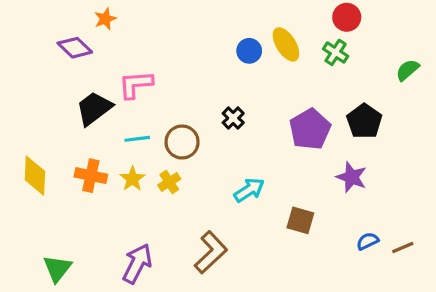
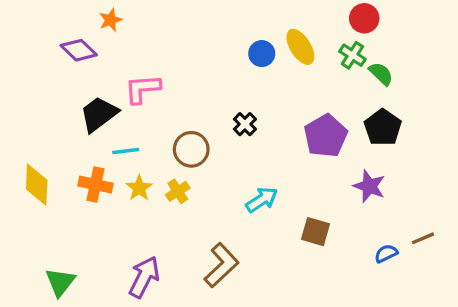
green semicircle: (408, 70) -> (381, 74), moved, turned 85
cyan line: (137, 139) -> (126, 151), moved
brown line: (403, 248) -> (423, 238), moved

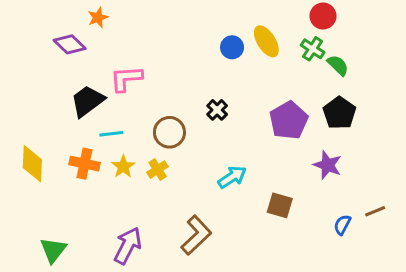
blue semicircle: (386, 253) -> (342, 225), turned -36

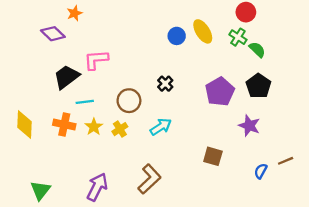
cyan arrow: (232, 177) -> (161, 127), moved

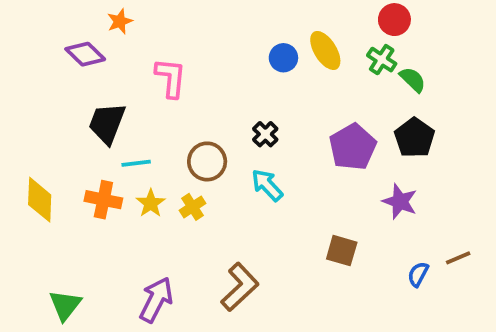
pink L-shape: (96, 60) -> (171, 78), moved, turned 100
black trapezoid: (67, 77) -> (107, 123), turned -32
cyan arrow: (161, 127) -> (267, 185), moved, turned -100

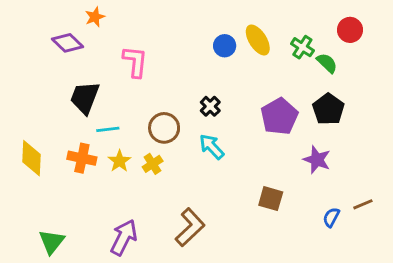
red circle: (394, 20) -> (350, 30), moved

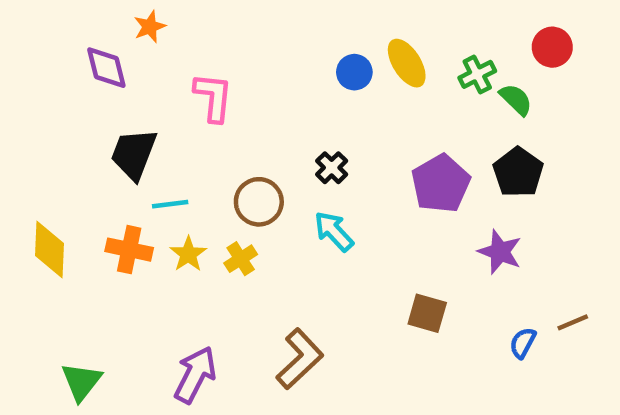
purple diamond: (68, 43) -> (106, 68), turned 32
green cross: (302, 47) -> (477, 74), turned 30

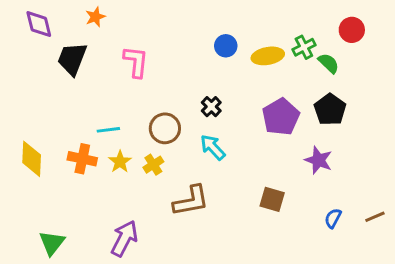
yellow ellipse: (407, 63) -> (268, 56), moved, turned -68
purple diamond: (106, 68) -> (39, 24), moved
black trapezoid: (134, 154) -> (72, 59), moved
brown line: (573, 322) -> (375, 217), moved
brown L-shape: (300, 359) -> (191, 201), moved, turned 33

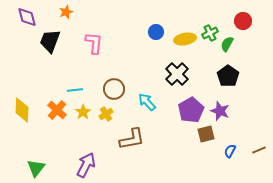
green semicircle: (329, 63) -> (227, 44), turned -105
black cross: (211, 107) -> (177, 74), moved, size x1.6
purple pentagon: (281, 117) -> (191, 110), moved
orange cross: (82, 159) -> (57, 110), turned 30
brown square: (272, 199) -> (206, 134), moved, turned -30

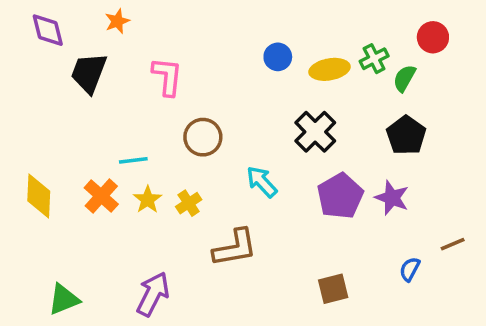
brown circle: (114, 89) -> (203, 137), moved
brown square: (206, 134) -> (333, 289), moved
brown line: (259, 150) -> (453, 244), moved
green triangle: (36, 168) -> (64, 299), turned 30

